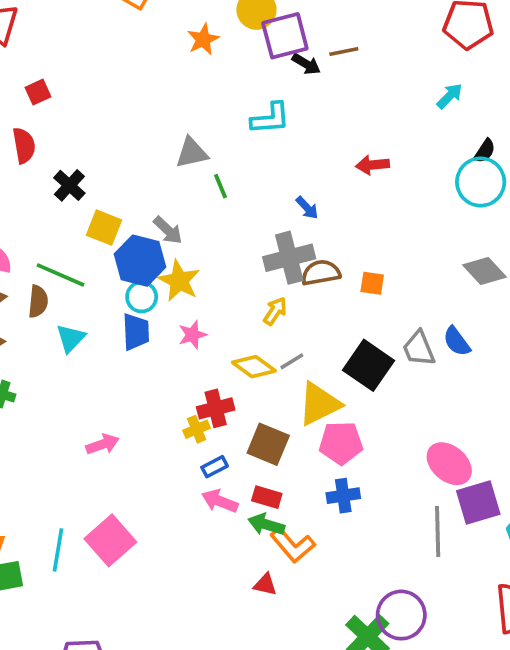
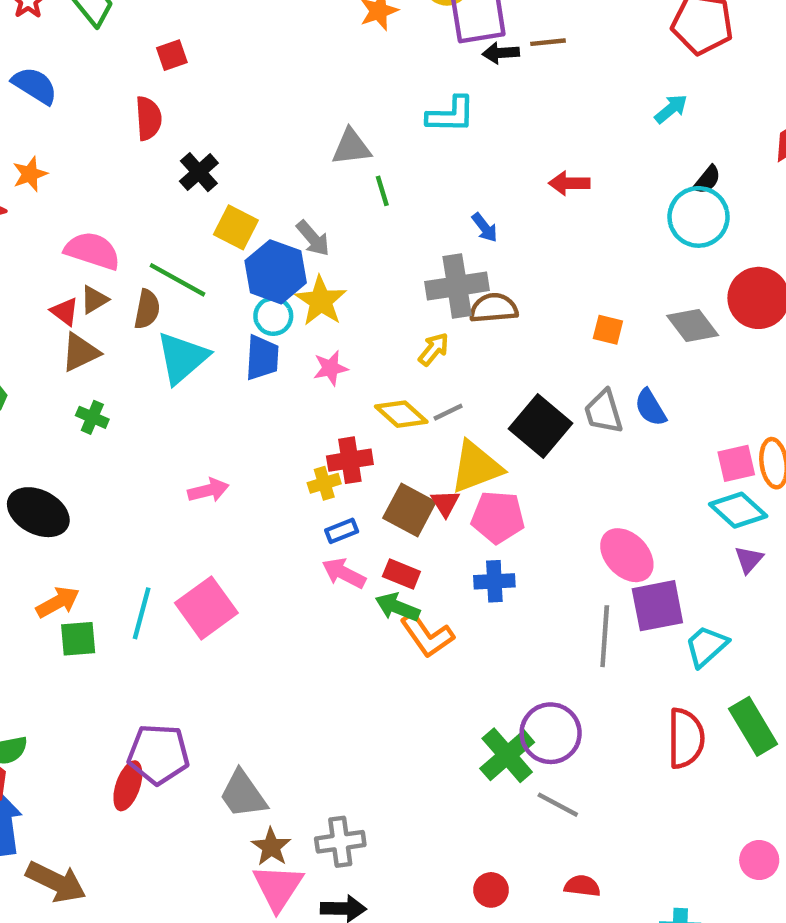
black arrow: (306, 64) -> (501, 53), turned 140
orange square: (372, 283) -> (608, 330), moved
cyan triangle: (71, 338) -> (182, 358), size x1.5
red triangle: (265, 585) -> (445, 503), moved, turned 40

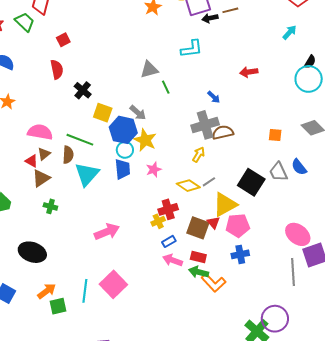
pink arrow: (208, 490) -> (107, 232), size x1.4

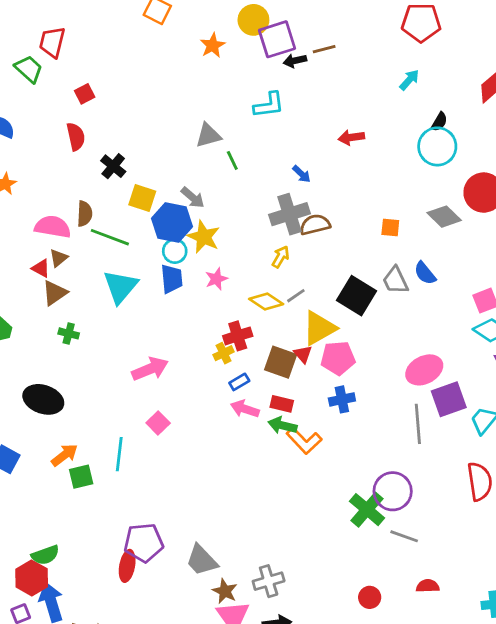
brown semicircle: (68, 155) -> (85, 214), moved
pink ellipse: (298, 234) -> (424, 370), turned -65
pink square: (113, 284) -> (158, 423), moved, size x0.6

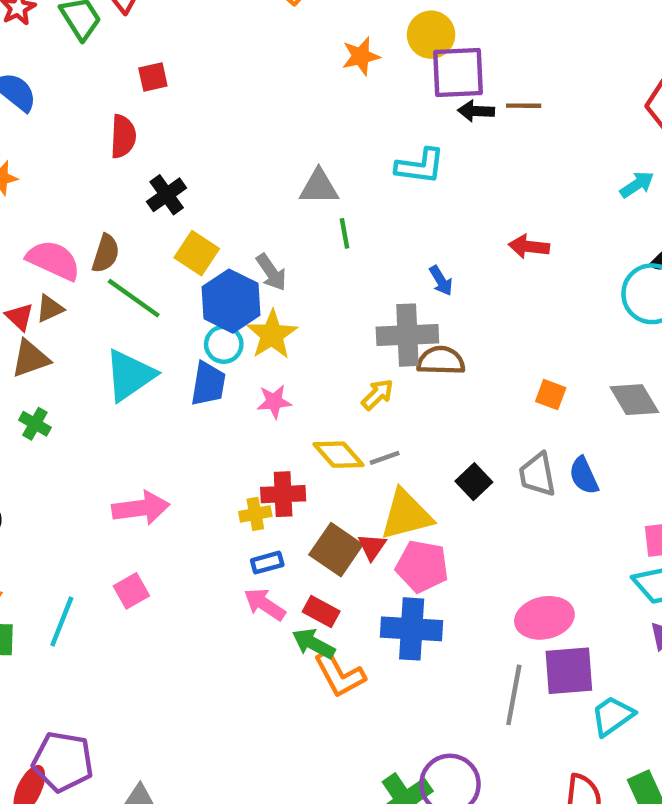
black square: (356, 296) -> (474, 482), size x0.6
blue cross: (342, 399) -> (412, 629), size x1.5

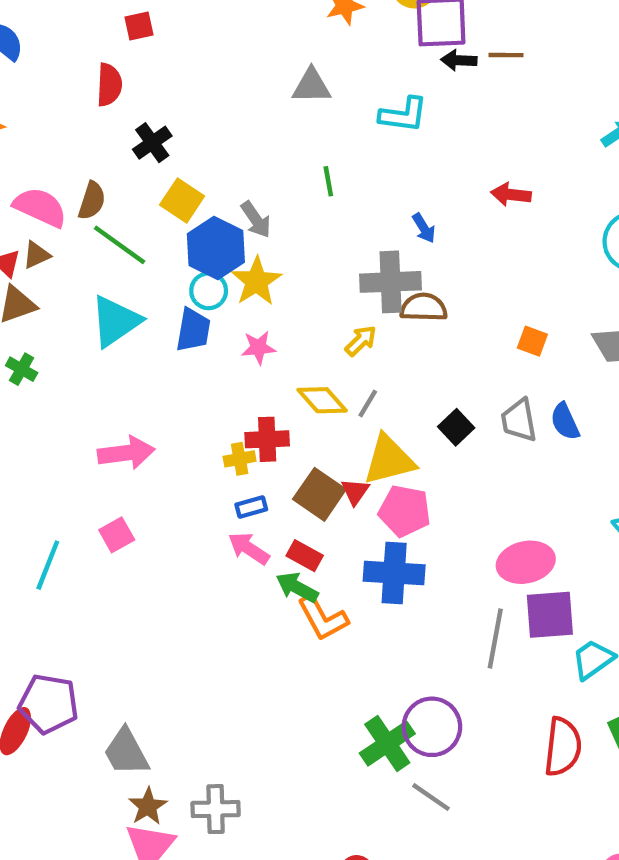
gray triangle: (319, 187) -> (311, 86), moved
gray line: (385, 458) -> (368, 404), turned -40

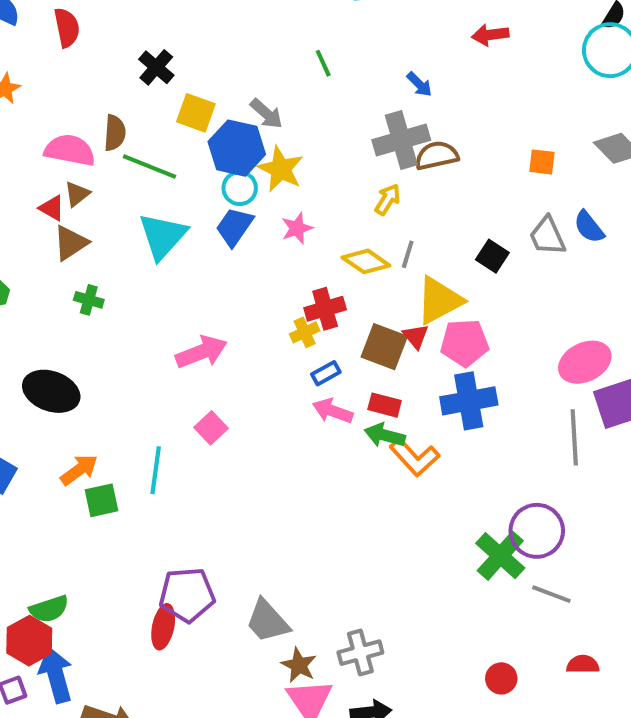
red semicircle: (109, 85) -> (67, 28), moved
blue trapezoid: (193, 330) -> (234, 227), turned -141

